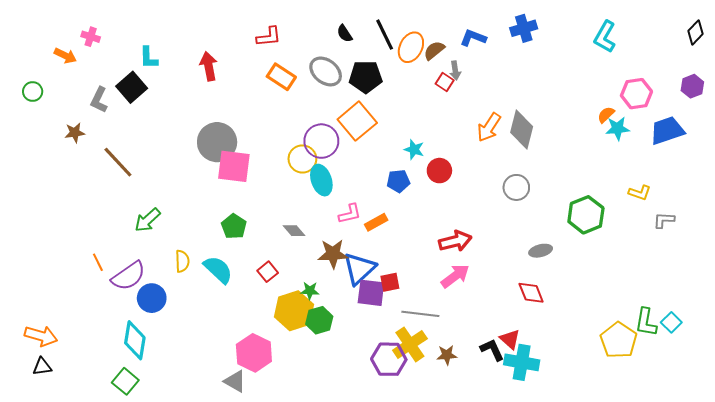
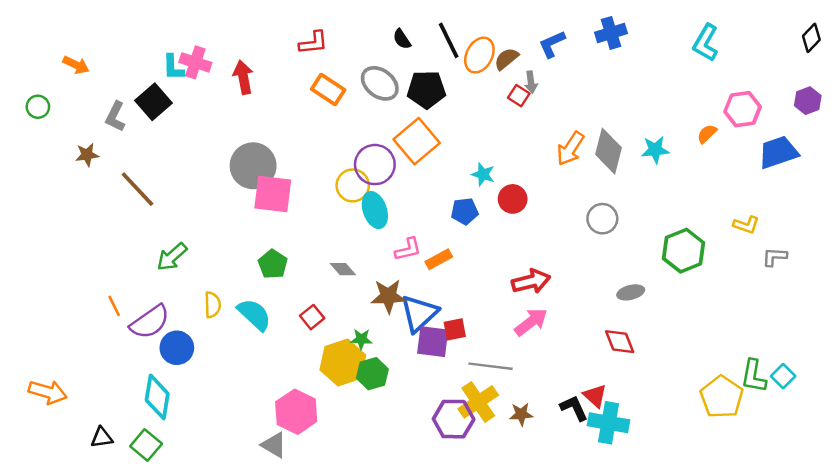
pink cross: (91, 37) -> (195, 62), moved, size x1.4
blue L-shape: (473, 38) -> (552, 44), turned -45
cyan star: (618, 128) -> (655, 150), moved
black triangle: (42, 367) -> (102, 438), moved

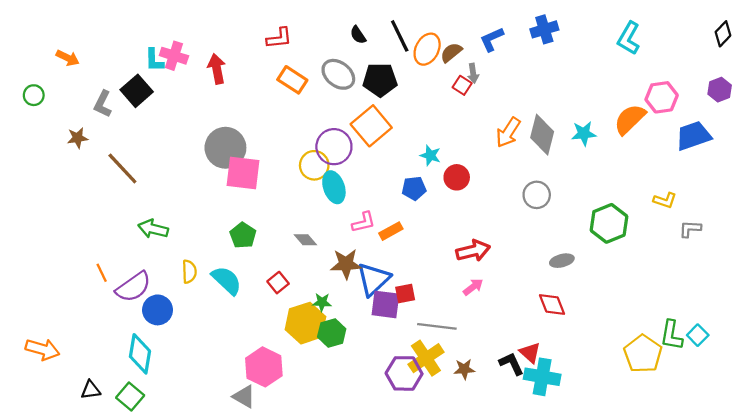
orange semicircle: (707, 134) -> (630, 119), size x1.8
green arrow: (172, 257) -> (153, 229), turned 56
pink arrow: (531, 322) -> (473, 287), size x0.7

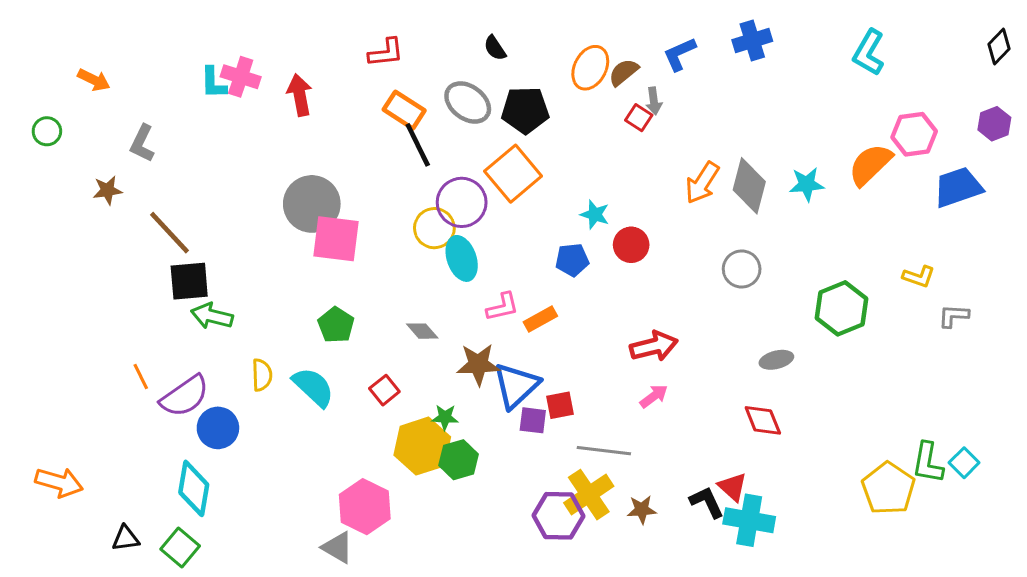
black line: (400, 36) -> (418, 145), moved
black square: (137, 91) -> (189, 281), moved, turned 36
purple square: (385, 304) -> (533, 420), size x0.7

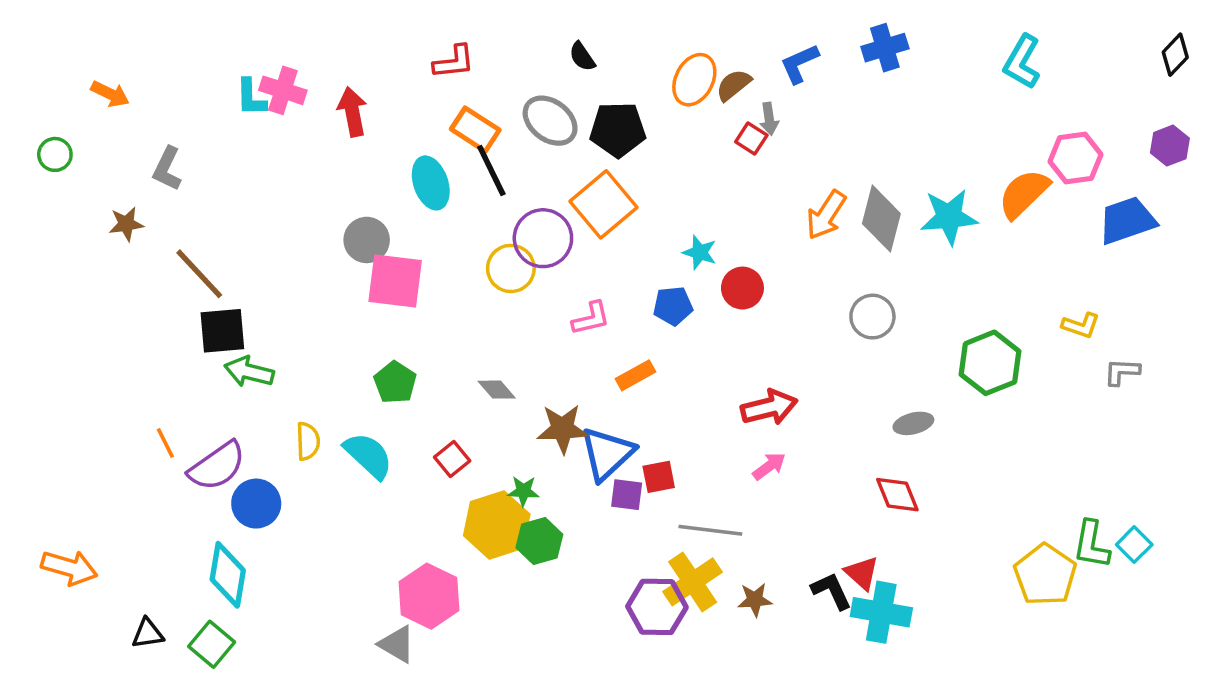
cyan star: (807, 184) -> (949, 217), size x1.4
gray circle: (312, 204) -> (367, 240), size x0.7
cyan ellipse: (462, 258) -> (431, 183), moved
pink L-shape: (502, 307) -> (591, 318), moved

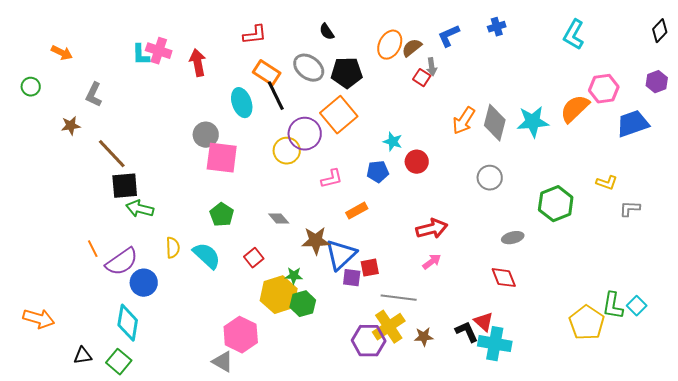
blue cross: (885, 48) -> (497, 27), size x0.7

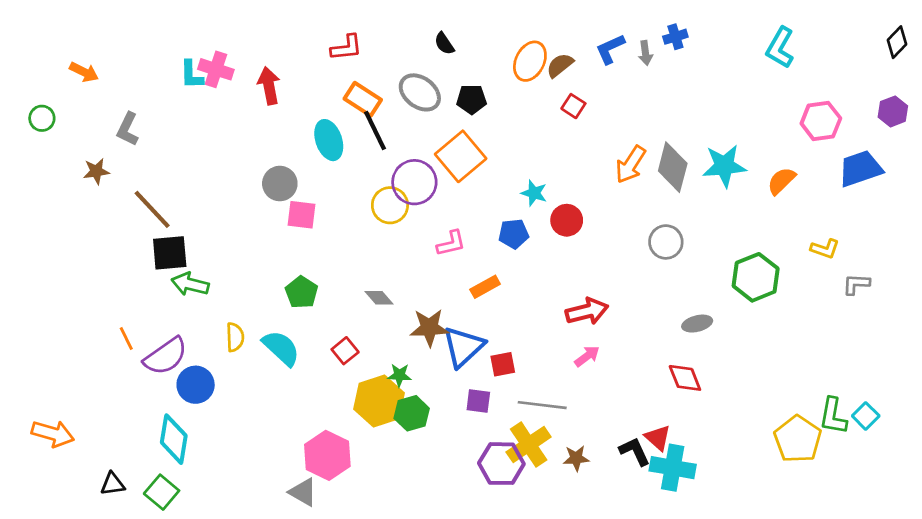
gray arrow: (432, 67) -> (645, 53), moved
black pentagon: (347, 73) -> (471, 99), size x0.7
orange semicircle: (575, 109) -> (781, 181), moved, size x0.7
pink square: (222, 158) -> (302, 215), size x0.7
purple square: (352, 278) -> (478, 401), moved

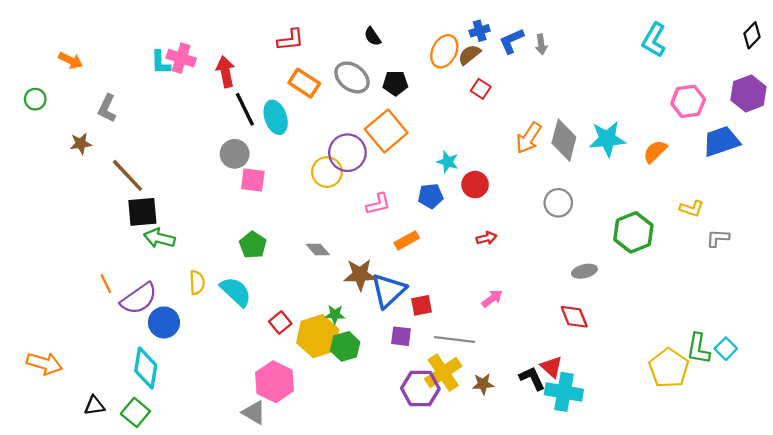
blue cross: (675, 37) -> (480, 31), moved
purple hexagon: (893, 111) -> (749, 93), size x1.4
black line: (375, 131) -> (245, 109), moved
red arrow: (587, 311) -> (486, 238), moved, size x0.6
red square: (345, 351) -> (280, 322), moved

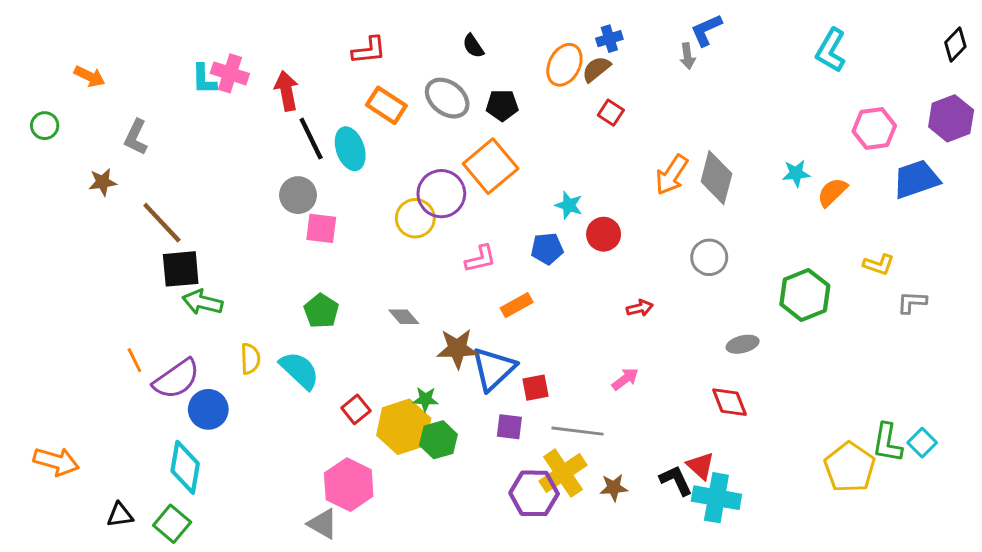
blue L-shape: (512, 41) -> (706, 30), moved
cyan star: (607, 139) -> (796, 173), moved, size x0.6
red arrow: (486, 238) -> (640, 308), moved

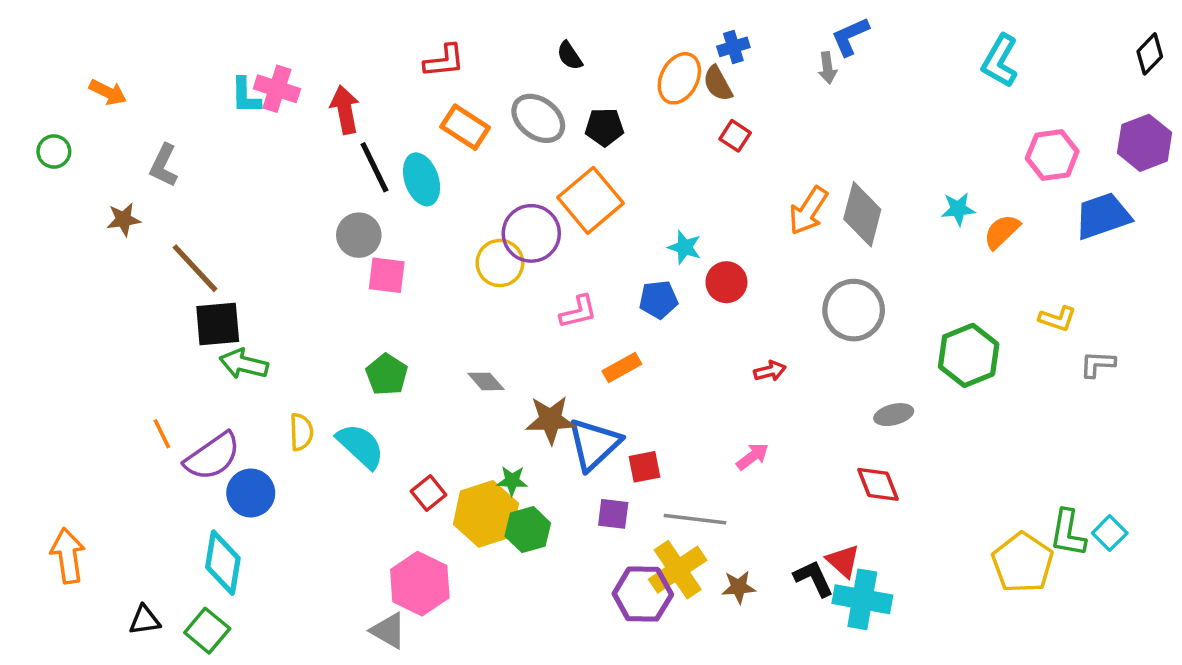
brown semicircle: (596, 69) -> (718, 84), turned -80
gray circle: (709, 257) -> (854, 310), size x1.4
orange arrow: (56, 461) -> (68, 556), turned -114

